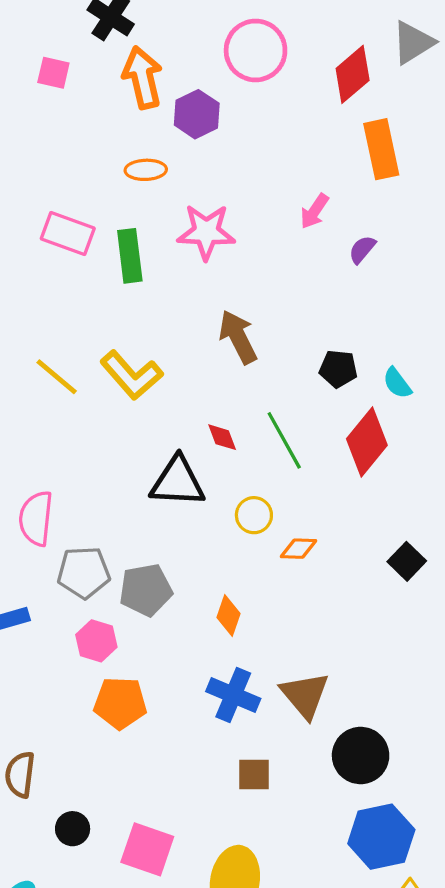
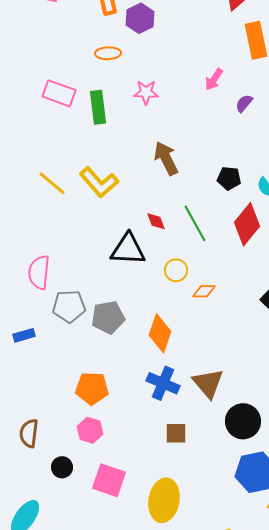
pink star: (206, 232) -> (146, 92), size x0.7
orange diamond: (228, 615) -> (160, 333), size x1.5
pink hexagon: (96, 641) -> (90, 430), moved

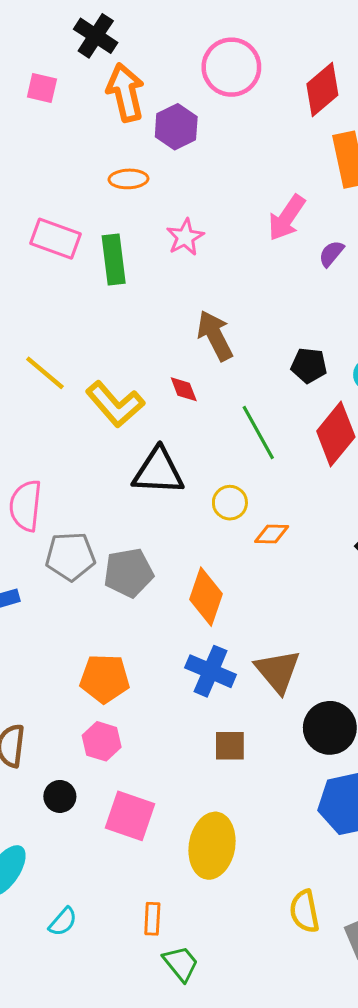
pink arrow: (214, 79) -> (287, 218), size x1.4
pink star: (146, 92) -> (185, 237), turned -30
yellow L-shape: (99, 182) -> (115, 404), moved
red diamond: (156, 221) -> (184, 389), moved

